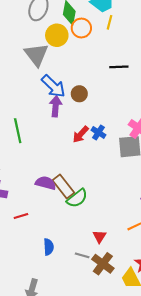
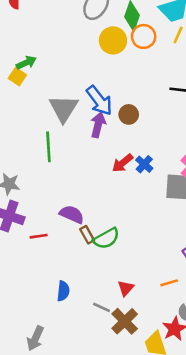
gray triangle: (36, 55) -> (64, 108), moved
brown rectangle: (63, 187) -> (87, 235), moved, size x0.6
red line: (21, 216) -> (39, 236), moved

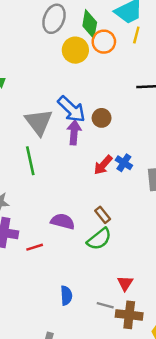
brown rectangle: (87, 235) -> (103, 215), moved
brown cross: (125, 321) -> (129, 315), turned -30

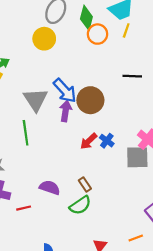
yellow circle: (75, 50) -> (44, 39), moved
brown circle: (102, 118) -> (90, 100), size x1.6

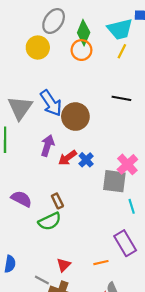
orange circle: (97, 34) -> (81, 50), moved
purple arrow: (66, 111) -> (47, 146), moved

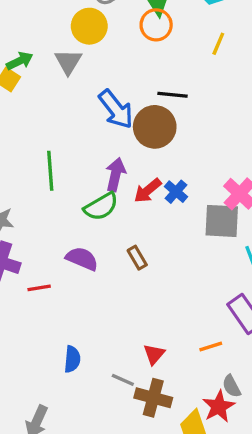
yellow line: (122, 51) -> (218, 44), moved
black line: (121, 98) -> (172, 95), moved
gray triangle: (20, 108) -> (68, 62), moved, size x0.7
green semicircle: (50, 221) -> (101, 206), moved

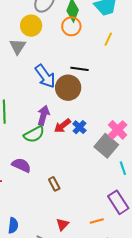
gray square: (222, 221) -> (106, 146), turned 35
brown rectangle: (137, 258) -> (54, 184), moved

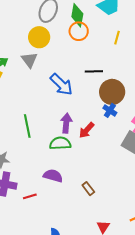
brown circle: (68, 88) -> (112, 92), moved
blue cross: (79, 127) -> (110, 110), moved
green semicircle: (34, 134) -> (60, 143), turned -145

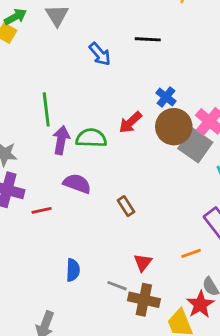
blue arrow: (61, 84) -> (100, 54), size x0.7
brown circle: (112, 92) -> (174, 127), moved
purple arrow: (66, 123) -> (61, 140), moved

